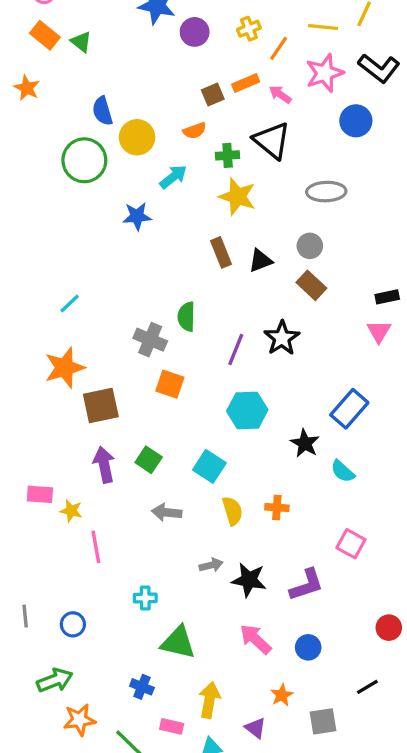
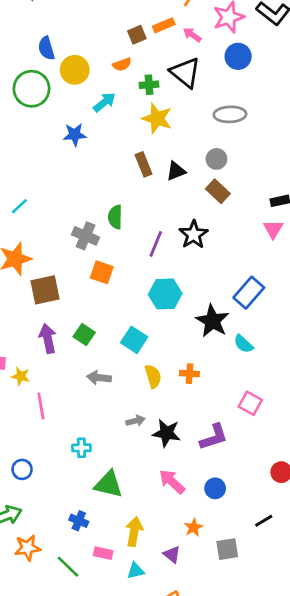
blue circle: (356, 121) -> (238, 56), moved
black star: (305, 443) -> (212, 321), size x1.4

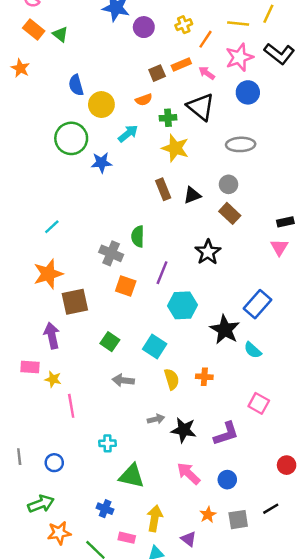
green circle: (32, 89) -> (71, 138), moved
purple line: (156, 244) -> (162, 273), moved
purple arrow: (48, 338) -> (52, 336), moved
gray square: (227, 549) -> (238, 520), moved

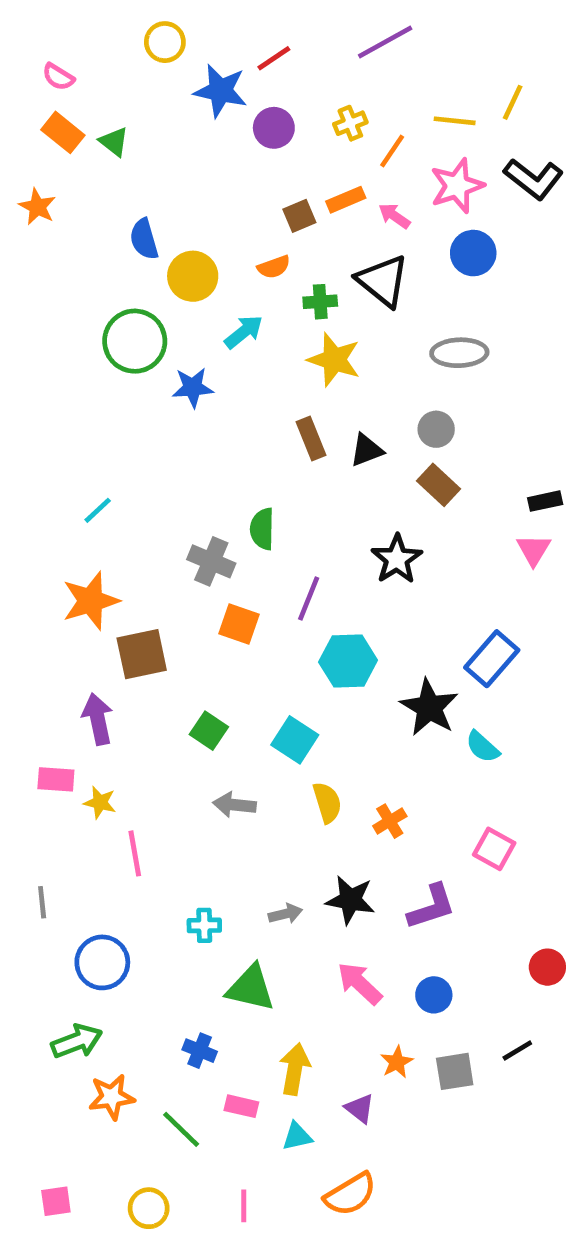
orange cross: (204, 377) -> (390, 821), moved, turned -35
gray arrow: (156, 419) -> (285, 914), moved
gray line: (19, 457) -> (42, 902), moved
blue circle: (54, 463) -> (102, 962), size x1.5

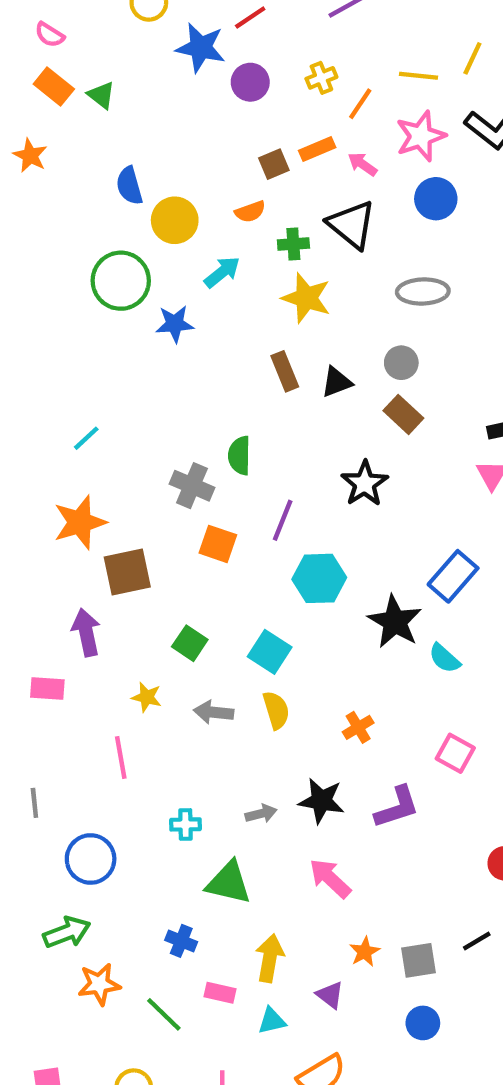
yellow star: (100, 802) -> (147, 697), moved
yellow semicircle: (327, 802) -> (276, 710), moved
blue circle: (434, 995) -> (423, 1023), moved

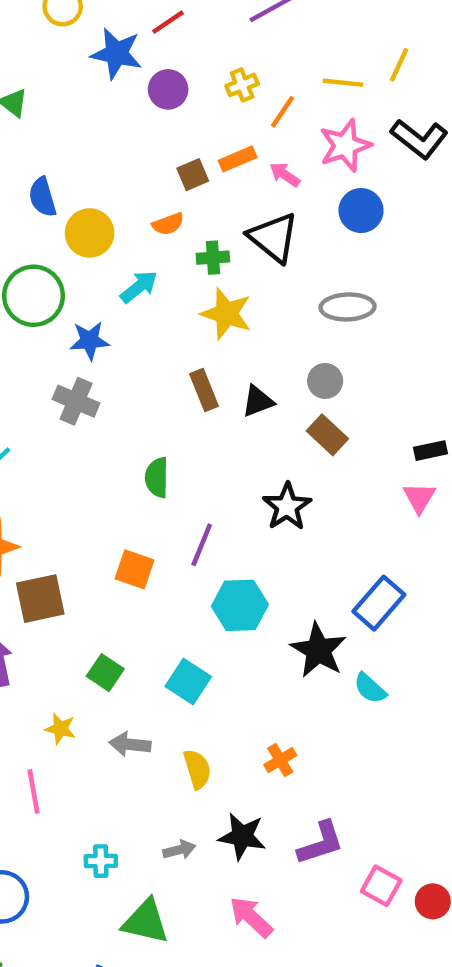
gray cross: (192, 486) -> (76, 401), moved
yellow semicircle: (276, 710) -> (197, 769), moved
pink square: (455, 753) -> (381, 886), moved

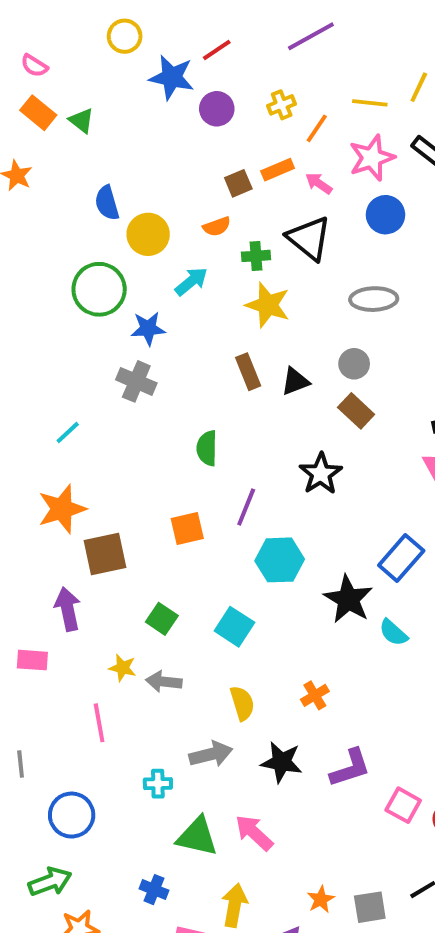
orange square: (134, 569) -> (187, 529), turned -32
gray arrow: (130, 744) -> (164, 682), moved
gray arrow: (179, 850) -> (211, 754), moved, size x1.5
pink arrow: (251, 917) -> (254, 833), moved

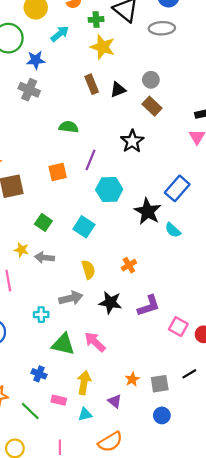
gray ellipse: (374, 299) -> (162, 28), moved
green semicircle: (207, 448) -> (69, 127), turned 96

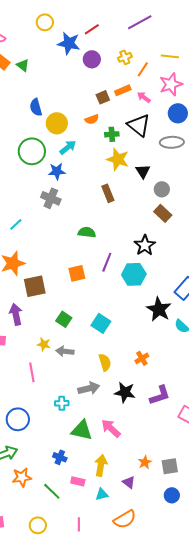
cyan arrow: (60, 34) -> (68, 147), moved
black triangle: (118, 90) -> (143, 171), moved, turned -42
cyan hexagon: (109, 190) -> (134, 274), moved

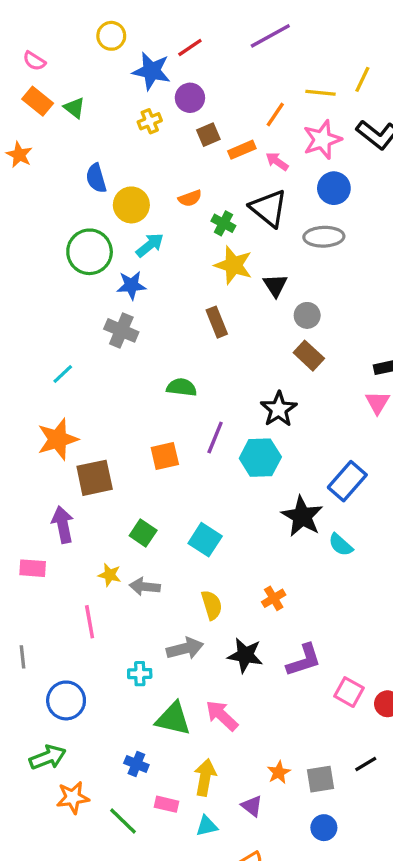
yellow cross: (125, 57) -> (150, 121), moved
brown square: (103, 97) -> (208, 135), moved
green cross: (112, 134) -> (223, 223), turned 32

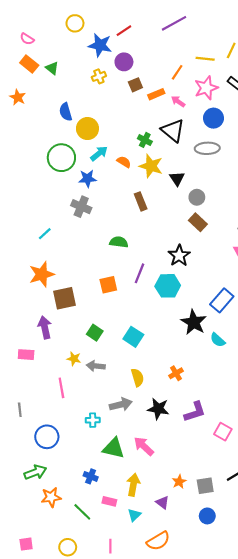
orange semicircle: (190, 198) -> (124, 162), moved, turned -128
cyan triangle: (207, 826) -> (134, 515), turned -32

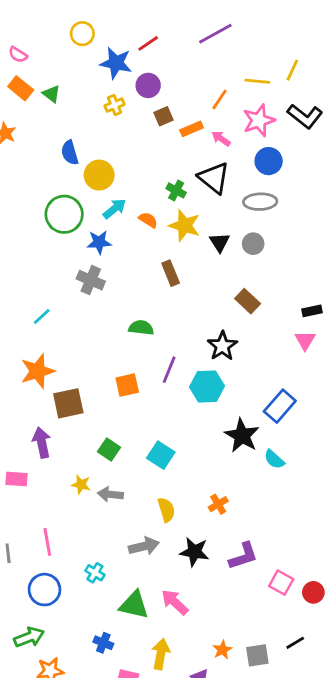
gray circle: (197, 197) -> (253, 244), moved
pink line: (61, 388) -> (47, 542), moved
cyan cross: (93, 420) -> (95, 573), moved, turned 32

